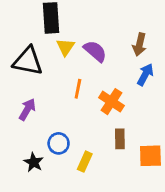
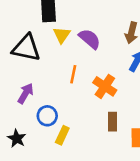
blue circle: (59, 143) -> (47, 116), moved
black star: (34, 162) -> (17, 138), moved
yellow rectangle: (85, 162) -> (62, 135), moved

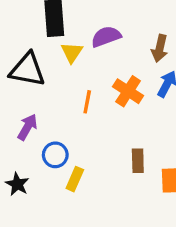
purple semicircle: (90, 39) -> (106, 37), moved, turned -60
orange cross: (105, 86) -> (128, 91), moved

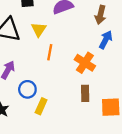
yellow triangle: (72, 52) -> (39, 29), moved
orange cross: (128, 91) -> (85, 63), moved

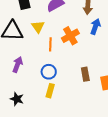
orange cross: (85, 63) -> (70, 36), moved, turned 36
blue circle: (27, 89) -> (49, 72), moved

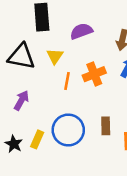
blue circle: (49, 72) -> (68, 130), moved, size x1.6
yellow rectangle: (50, 91) -> (37, 139), moved

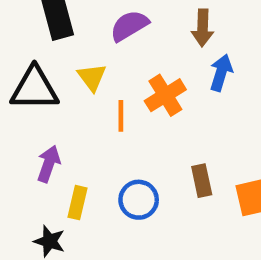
blue circle: (68, 130) -> (139, 200), size x0.7
yellow rectangle: (37, 139) -> (78, 203), moved

